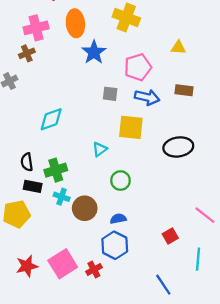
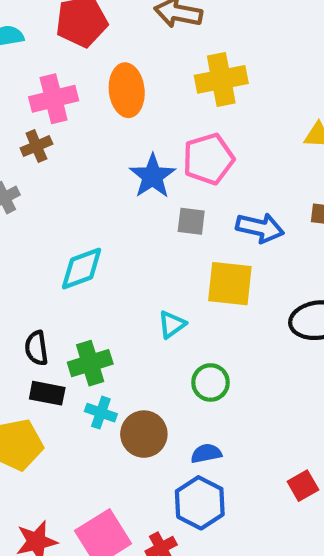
yellow cross: (126, 17) -> (221, 79), turned -32
blue star: (94, 52) -> (152, 176), moved
pink pentagon: (138, 67) -> (208, 159), moved

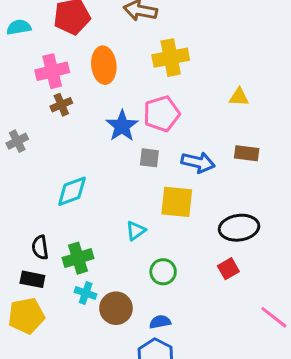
brown cross: (36, 146) -> (61, 105), moved
black rectangle: (47, 393) -> (32, 279), moved
red square: (303, 486) -> (228, 269), moved

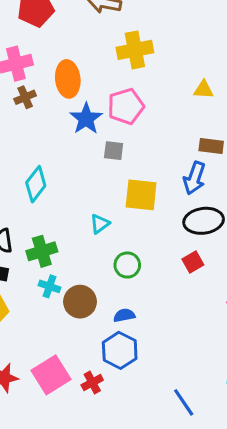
orange ellipse: (104, 65) -> (68, 79), moved
blue arrow: (198, 162) -> (194, 178), moved, turned 96
cyan diamond: (72, 191) -> (36, 184), turned -32

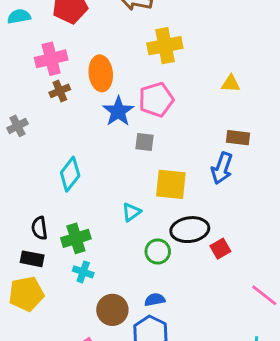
black ellipse: (204, 221) -> (190, 230), moved
brown circle: (80, 302) -> (112, 310), moved

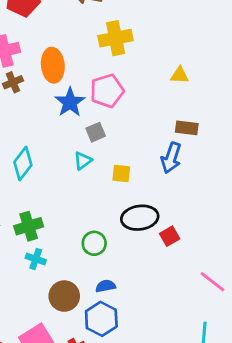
gray square: (145, 142) -> (96, 132), turned -30
yellow square: (171, 184) -> (121, 174), size x0.6
cyan triangle: (131, 212) -> (83, 161), moved
green circle: (158, 251) -> (94, 243), moved

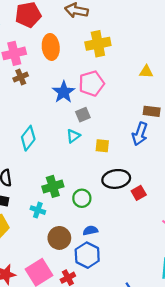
orange ellipse: (53, 65) -> (51, 47), moved
green cross: (29, 226) -> (53, 186), moved

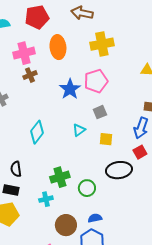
gray square: (83, 115) -> (100, 112), moved
red square: (139, 193) -> (140, 152), moved
cyan cross: (38, 210) -> (46, 199), turned -32

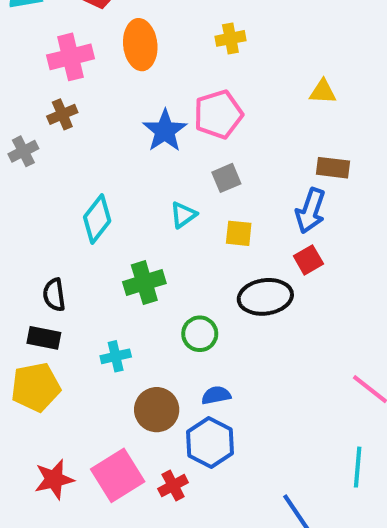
yellow cross: (102, 44) -> (230, 38), size x0.6
brown cross: (30, 75) -> (62, 114), moved
green cross: (60, 177) -> (144, 283), moved

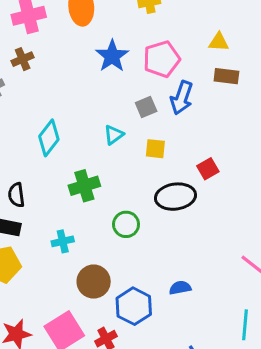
pink pentagon: (218, 114) -> (162, 59), moved
blue star: (165, 131) -> (112, 56), moved
brown rectangle: (333, 168) -> (226, 76), moved
blue arrow: (310, 211) -> (182, 98), moved
blue semicircle: (216, 395) -> (180, 288), moved

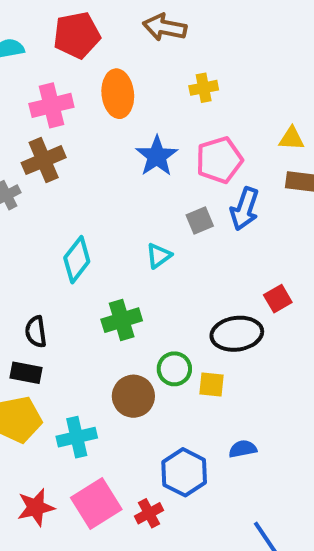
brown cross: (23, 59) -> (44, 160), size x1.5
yellow square: (155, 149) -> (211, 384), moved
cyan cross: (63, 241) -> (77, 437), moved, size x1.4
brown circle: (94, 282) -> (133, 396), moved

